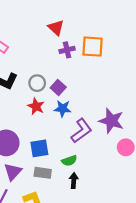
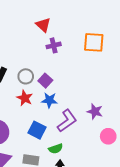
orange square: (93, 47) -> (94, 42), moved
purple star: (111, 121) -> (95, 111), size x0.7
blue square: (39, 148) -> (37, 130), moved, turned 36

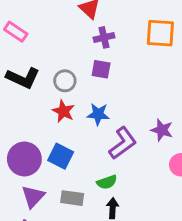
purple square: (45, 81) -> (101, 69), moved, turned -32
blue square: (37, 130) -> (61, 156), moved

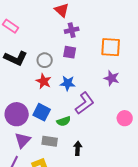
orange square: (160, 33) -> (111, 47), moved
purple star: (162, 130) -> (112, 78), moved
green semicircle: (107, 182) -> (64, 121), moved

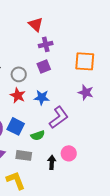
purple square: (70, 52) -> (44, 66), turned -32
pink circle: (125, 118) -> (69, 153), moved

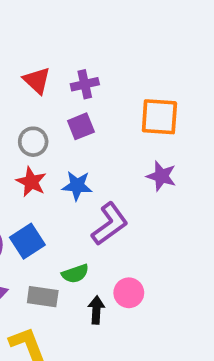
red triangle: (36, 24) -> (37, 80), moved
blue square: (16, 126) -> (27, 241), turned 30
green semicircle: (38, 135) -> (75, 274), moved

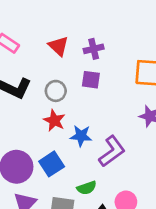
purple square: (81, 126) -> (91, 80), turned 30
blue star: (77, 186) -> (81, 136), moved

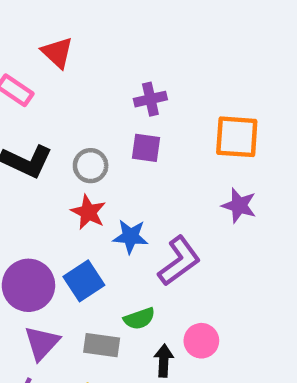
red triangle: (59, 46) -> (57, 53), moved

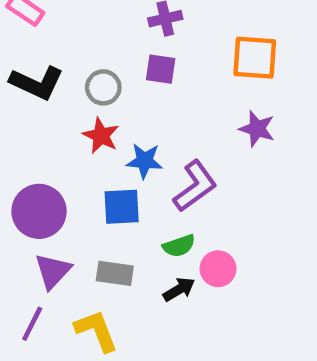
blue square: (84, 281) -> (122, 207), moved, turned 30
green semicircle: (139, 319) -> (179, 246), moved
black arrow: (164, 361) -> (179, 289), turned 56

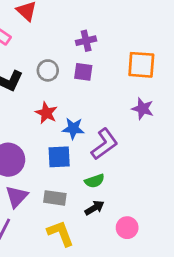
gray circle: (103, 87) -> (48, 70), moved
pink circle: (218, 269) -> (127, 228), moved
yellow L-shape: (96, 331) -> (61, 233), moved

